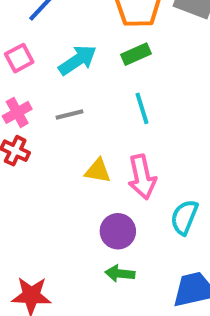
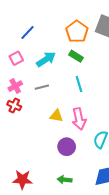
green rectangle: (136, 54) -> (76, 56), turned 56
green arrow: (120, 274) -> (65, 180), moved

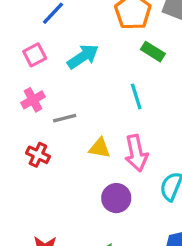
green rectangle: (76, 56) -> (153, 52), moved
gray line: (42, 87) -> (65, 118), moved
red cross: (14, 106) -> (38, 155), moved

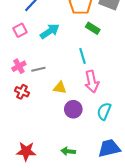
pink cross: (33, 100) -> (19, 66), moved
pink arrow: (136, 153) -> (92, 82), moved
purple circle: (116, 198) -> (73, 109), moved

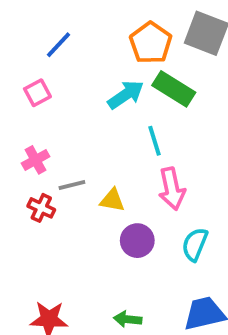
green rectangle: (93, 28) -> (174, 89), size x1.5
cyan arrow: (50, 31) -> (126, 95), moved
gray line: (38, 69) -> (72, 185), moved

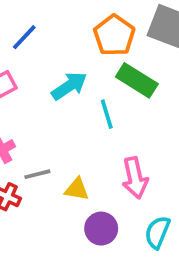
cyan arrow: (126, 95) -> (69, 86), moved
cyan line: (155, 141) -> (107, 114), moved

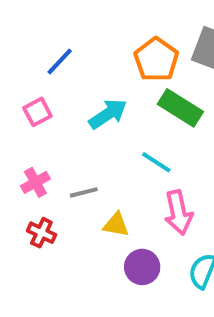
cyan line: (107, 114) -> (156, 162), moved, turned -40
gray line: (37, 174) -> (84, 192), moved

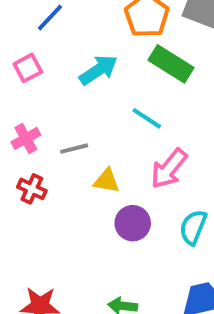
pink arrow: (178, 213) -> (169, 169), turned 51

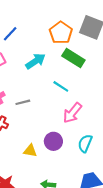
yellow triangle: (106, 181) -> (30, 151), moved

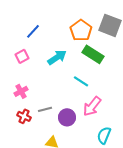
gray line: (23, 102) -> (45, 109), moved
purple circle: (53, 141) -> (67, 117), moved

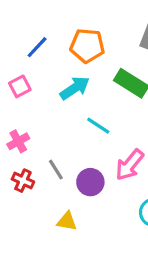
orange pentagon: (81, 30) -> (87, 46), moved, turned -30
cyan line: (81, 81) -> (98, 126), moved
gray line: (45, 109) -> (56, 170), turned 72

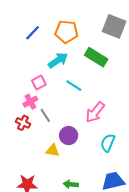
pink square: (20, 86) -> (39, 83), moved
pink cross: (18, 141) -> (30, 102), moved
purple circle: (90, 182) -> (69, 136), moved

